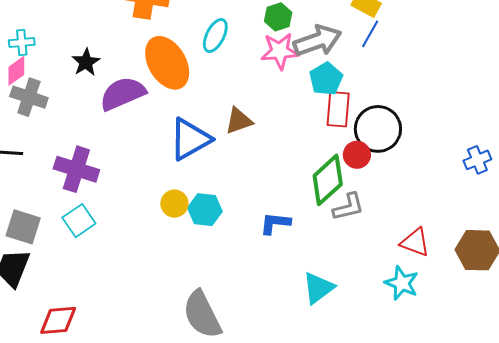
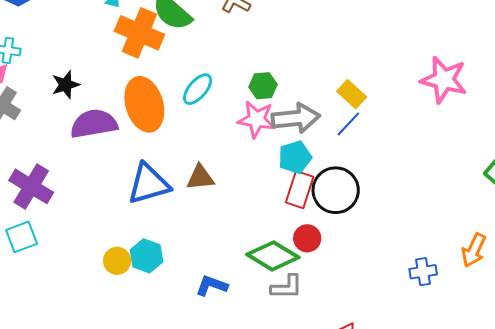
black circle: (378, 129) -> (336, 190), moved
green diamond: (328, 180) -> (273, 256), turned 60
yellow circle: (174, 204) -> (117, 261), moved

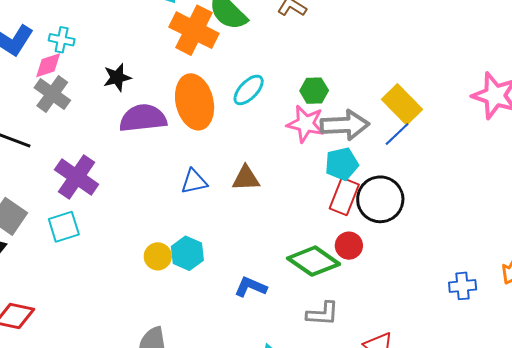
yellow rectangle: (352, 94) -> (402, 104), size x1.4
blue triangle: (149, 184) -> (194, 182), size x0.6
gray L-shape: (287, 287) -> (323, 314), moved

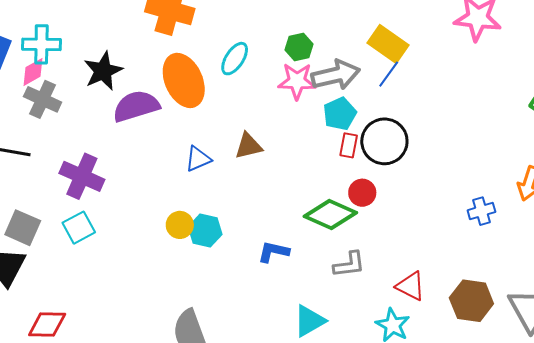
cyan cross: (62, 40) -> (41, 44), size x1.5
black star: (117, 77) -> (103, 71), size x1.4
red rectangle: (344, 197) -> (349, 145), size x0.7
yellow circle: (158, 256) -> (180, 225), moved

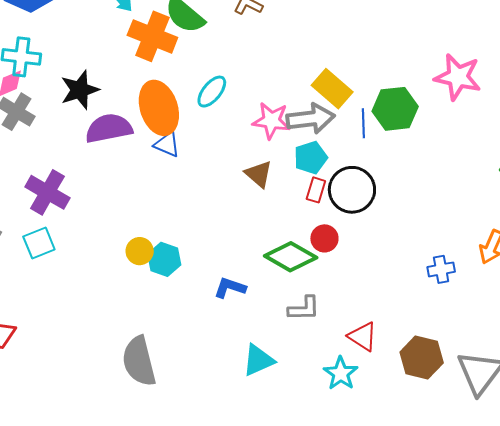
yellow rectangle: (388, 44) -> (332, 89), moved
green hexagon: (299, 47) -> (395, 109), moved, size x1.6
blue line: (389, 74) -> (363, 123), turned -44
brown triangle: (248, 146) -> (259, 174), moved, turned 48
blue triangle: (198, 159) -> (167, 144), moved, turned 40

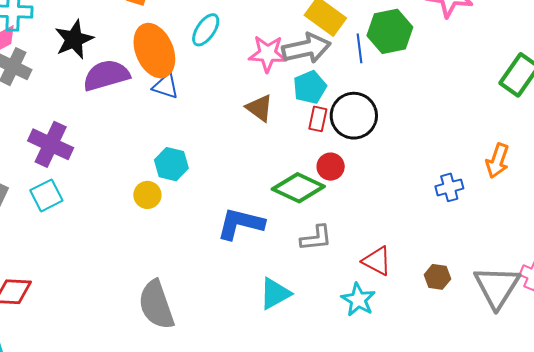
cyan hexagon: (164, 259) -> (171, 164), moved
blue L-shape: (230, 288) -> (240, 224), size x1.5
brown hexagon: (422, 358) -> (437, 277), size x0.6

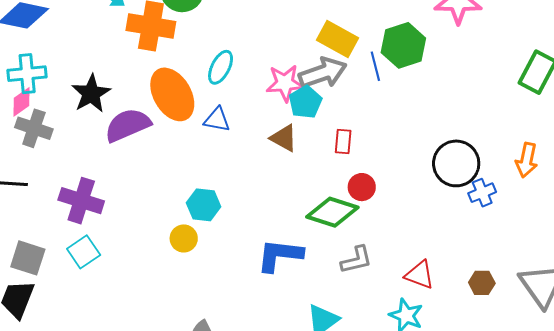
blue triangle: (166, 86) -> (217, 120), moved
cyan pentagon: (310, 87) -> (305, 102), moved
black circle: (354, 116) -> (456, 163), moved

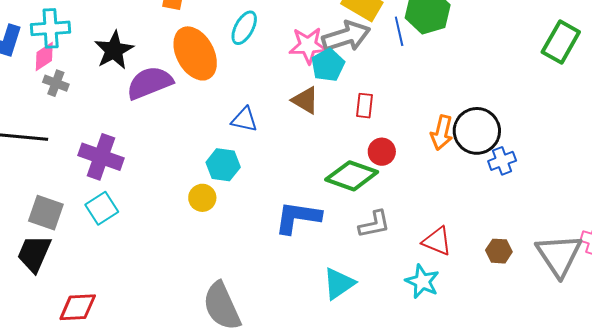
blue triangle: (217, 120) -> (244, 120), moved
gray cross: (34, 128) -> (56, 83), size x0.7
orange arrow: (527, 160) -> (442, 133), moved

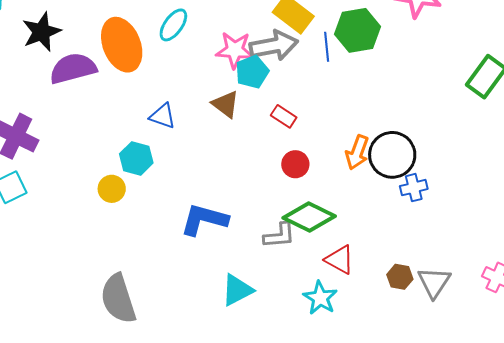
red rectangle: (365, 106) -> (284, 116), turned -70
green diamond: (352, 176) -> (309, 217), moved
gray triangle: (559, 255) -> (434, 282), moved, size x0.7

